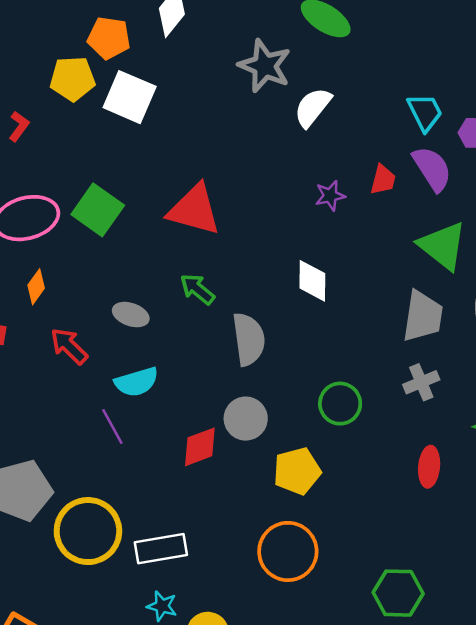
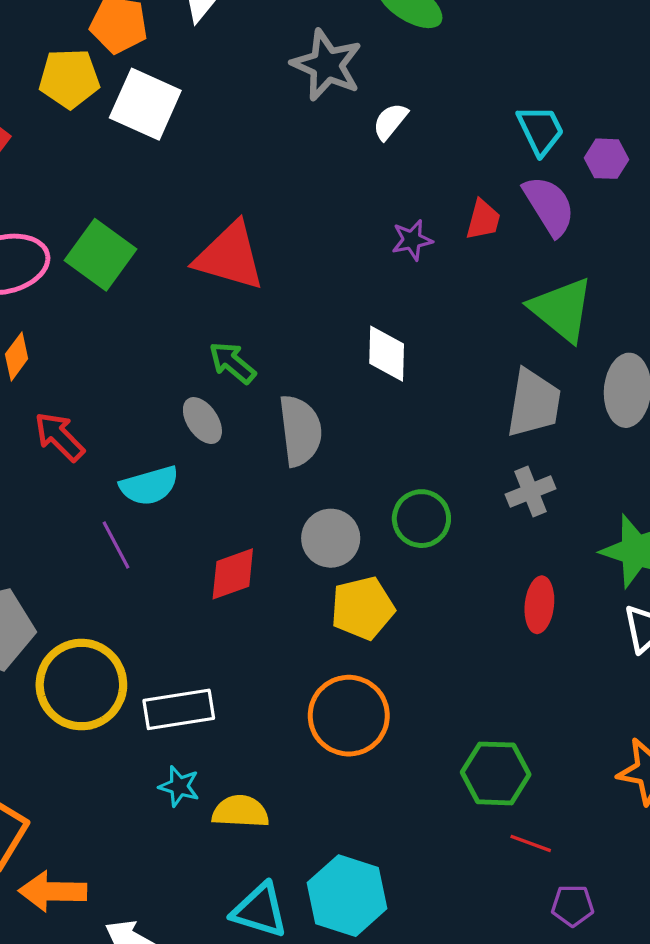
white semicircle: (313, 107) -> (390, 121), size x0.7
gray ellipse: (131, 315) -> (202, 421), moved, turned 36
gray circle: (246, 419) -> (331, 538), moved

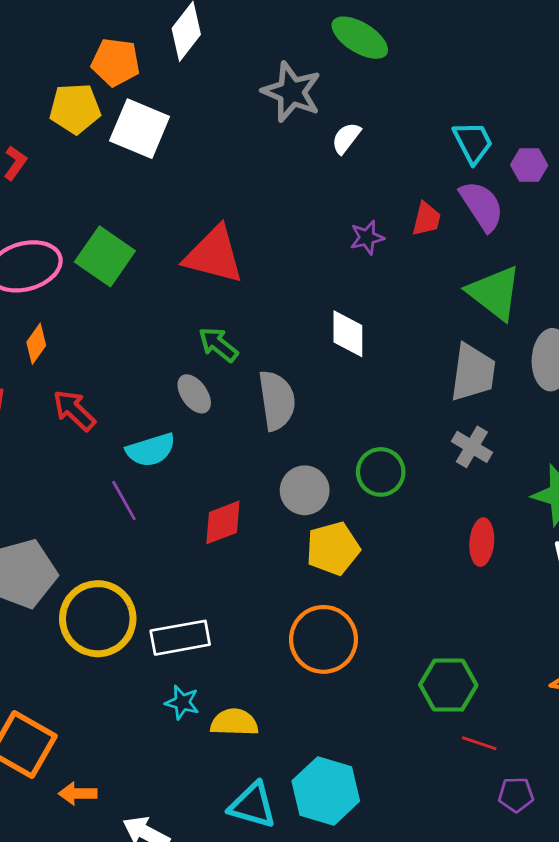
gray cross: (530, 491) -> (472, 447), turned -36
orange arrow: (53, 891) -> (78, 793), size x0.7

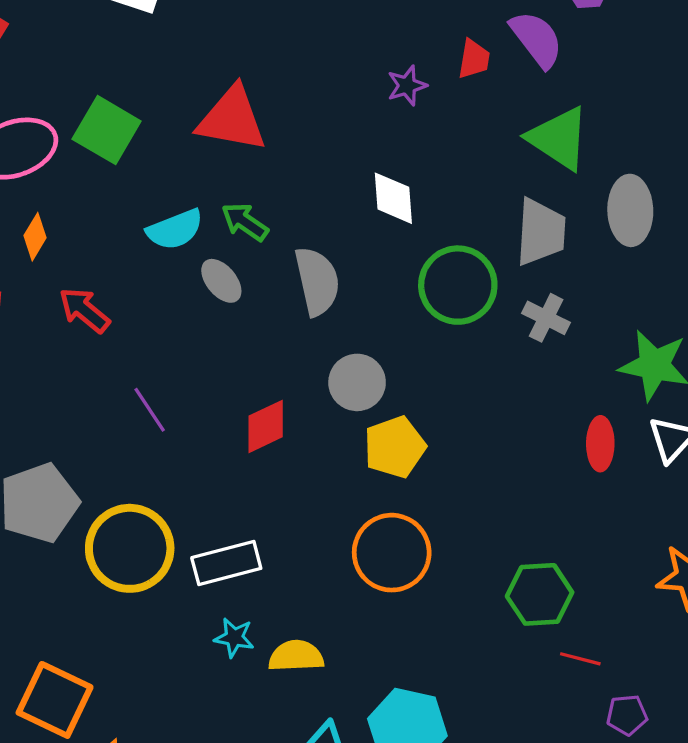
cyan semicircle: (151, 450) -> (175, 229), moved
green circle: (381, 472) -> (458, 285), moved, size x1.4
red ellipse: (482, 542) -> (600, 444), moved

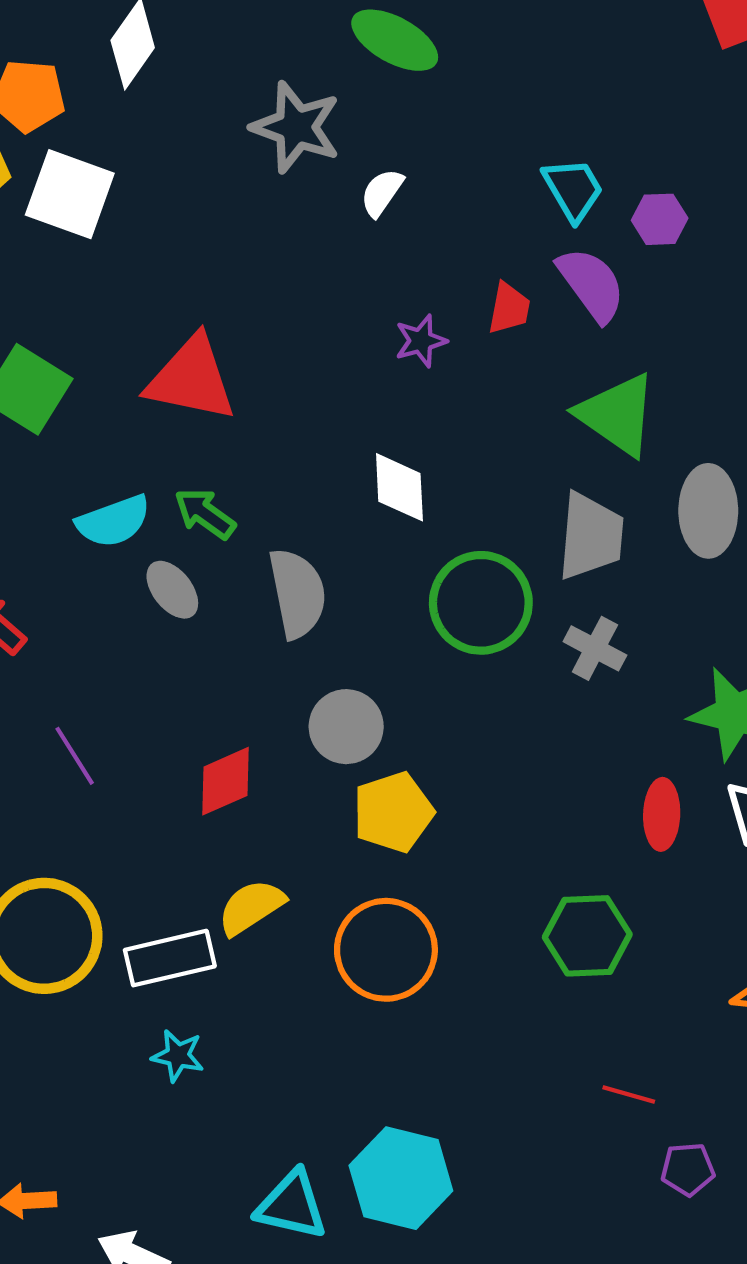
green hexagon: (540, 594) -> (587, 936), moved
yellow semicircle: (296, 656) -> (251, 907), moved, turned -32

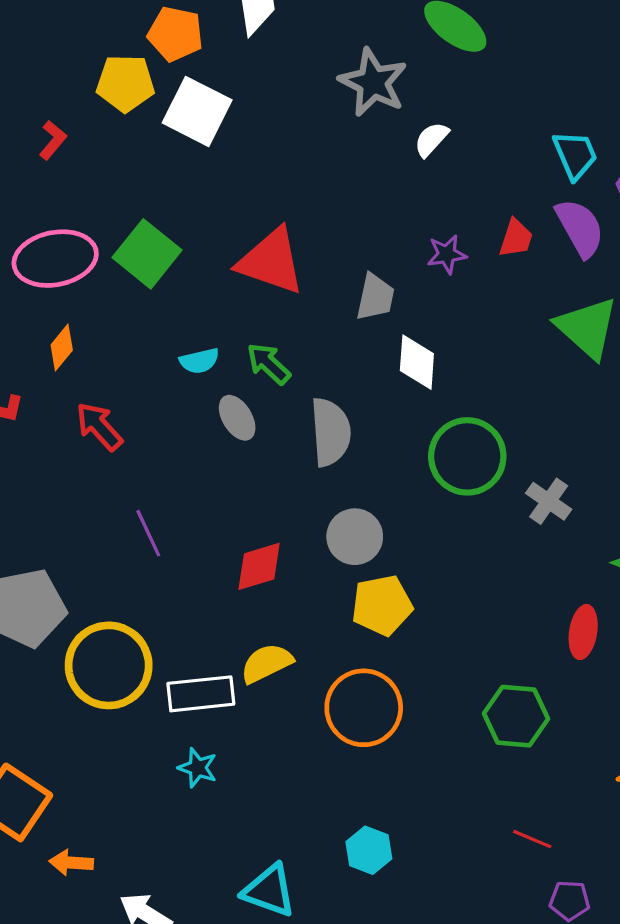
cyan semicircle: (114, 521) -> (199, 361), size x0.7
gray trapezoid: (591, 536) -> (375, 297), moved, size x0.7
cyan hexagon: (401, 1178) -> (369, 850), moved, size x0.6

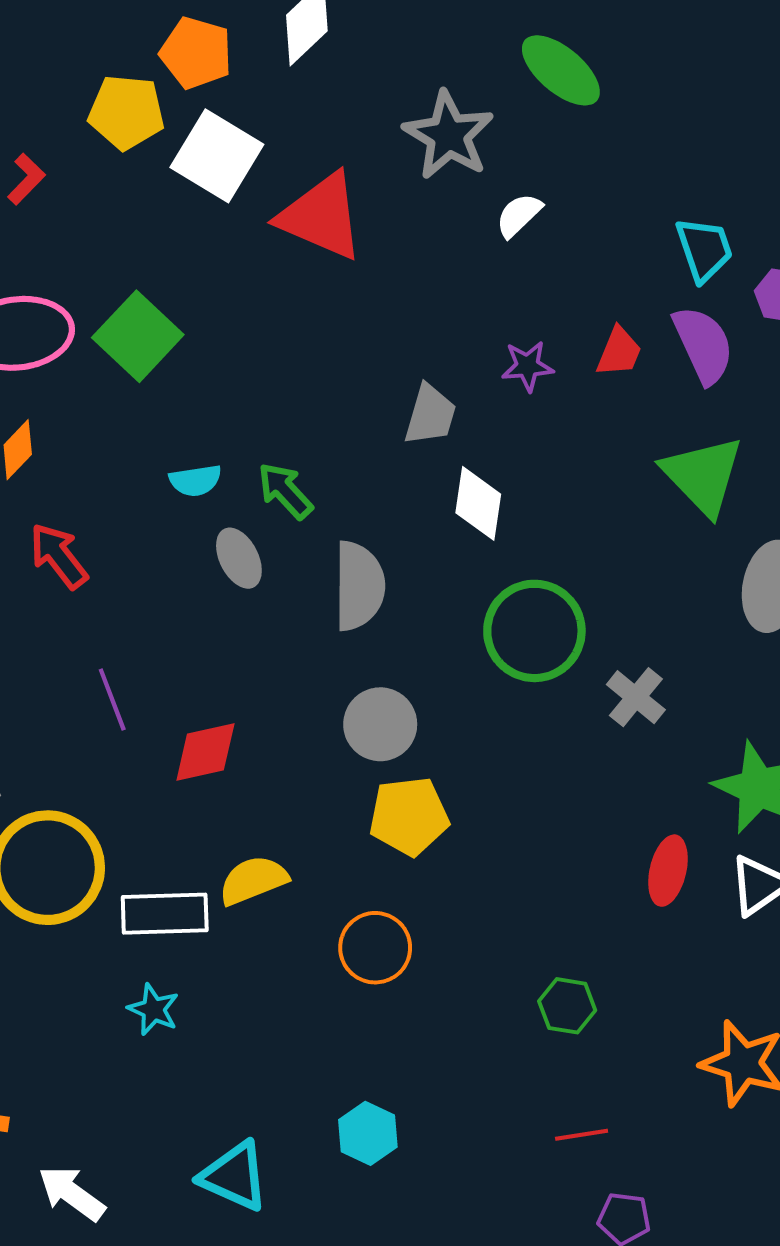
red triangle: (271, 261) -> (321, 216), moved
red diamond: (259, 566) -> (205, 752), moved
orange circle: (364, 708) -> (375, 948), size x0.7
green hexagon: (516, 716) -> (567, 1006), moved, size x0.7
red line: (532, 839) -> (582, 1135), turned -36

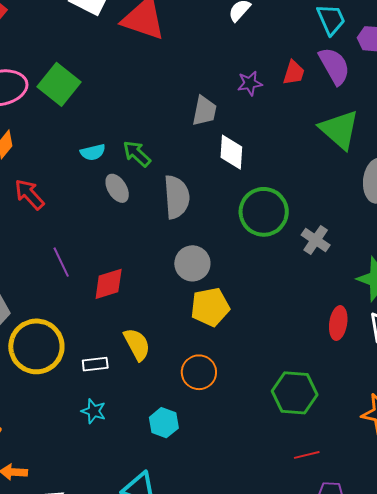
yellow semicircle: (253, 880) -> (137, 344), turned 88
white rectangle: (165, 914) -> (95, 364), size x0.6
green hexagon: (567, 1006) -> (295, 393), size x1.6
cyan hexagon: (368, 1133) -> (164, 423), moved

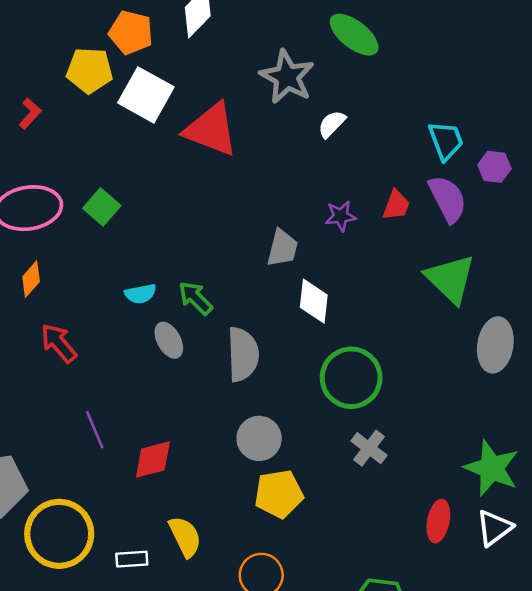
green square: (59, 84) -> (102, 207), size x0.7
gray cross: (316, 240) -> (369, 448), moved

